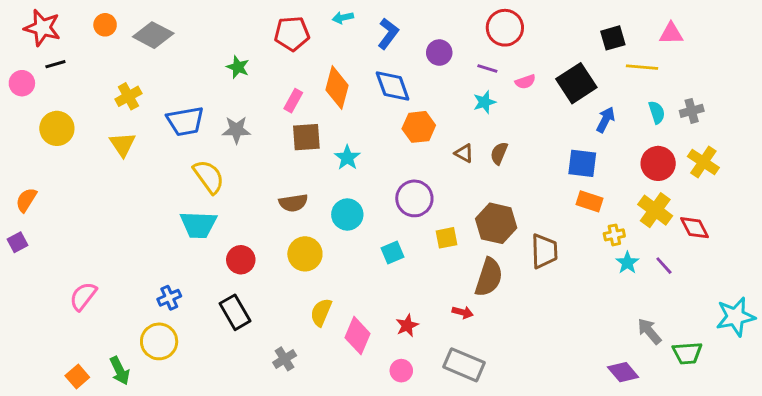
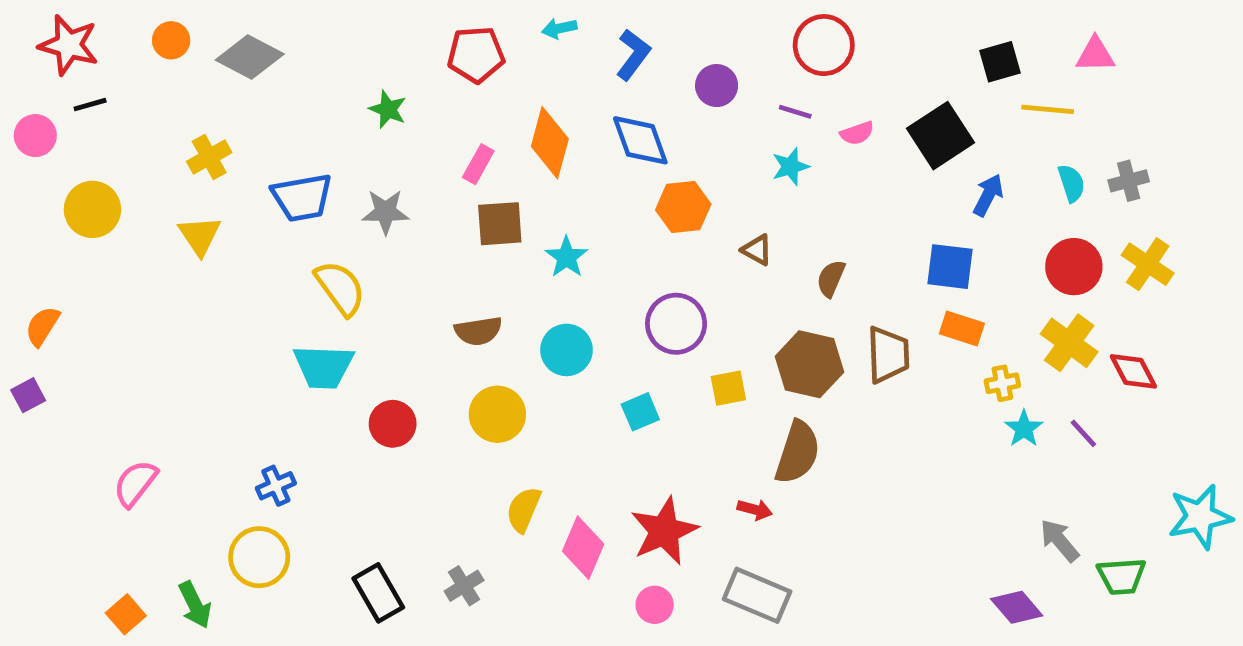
brown semicircle: (499, 153) -> (831, 278), moved
brown trapezoid: (544, 251) -> (888, 355), moved
black rectangle: (235, 312) -> (378, 593), moved
red star: (407, 325) -> (664, 531), size x1.8

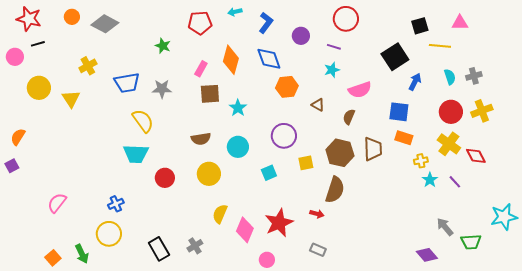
pink semicircle: (857, 133) -> (360, 90), moved, size x1.6
yellow triangle: (200, 236) -> (71, 99), moved
yellow cross: (1148, 264) -> (482, 111), turned 35
gray rectangle: (757, 595) -> (318, 250), size x0.6
pink circle: (655, 605) -> (267, 260), moved

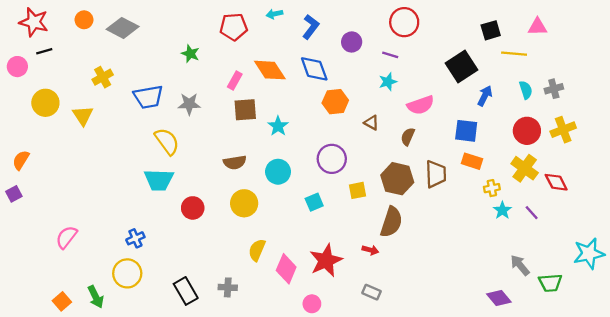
orange diamond: (231, 60) -> (270, 70), turned -48
gray cross: (195, 246) -> (228, 287), turned 35

